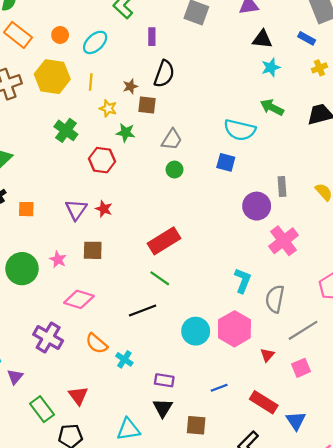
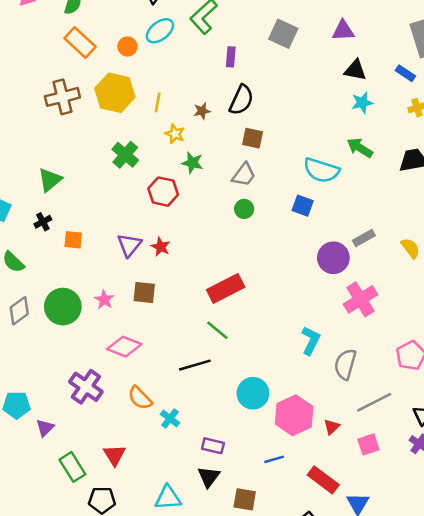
cyan ellipse: (95, 42) -> (160, 31), moved
brown square: (147, 105) -> (253, 138), moved
gray rectangle: (282, 186) -> (364, 238), turned 60
pink hexagon: (234, 329) -> (294, 415), moved

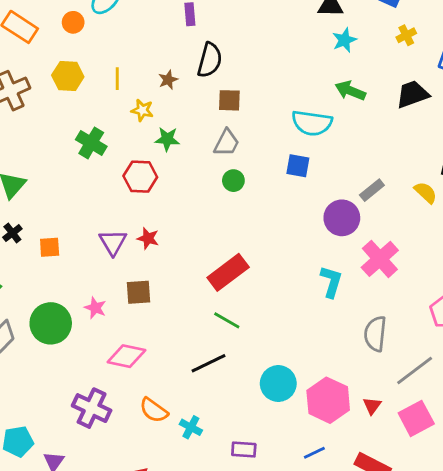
yellow hexagon: (115, 93) -> (68, 76), size x0.7
cyan L-shape: (311, 341) -> (331, 282), moved
pink square: (368, 444) -> (416, 418), size x1.4

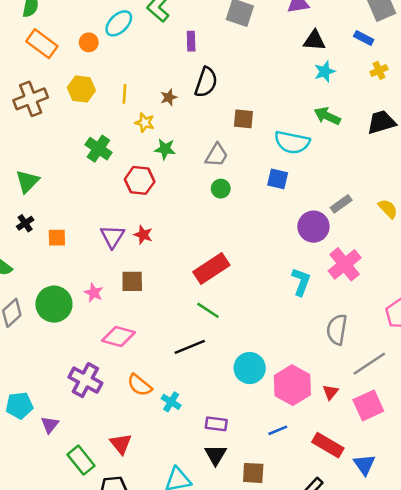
brown square: (229, 100) -> (243, 119), moved

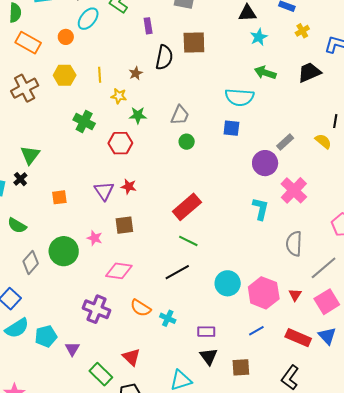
brown square: (243, 119) -> (194, 42), moved, size x1.4
black cross: (25, 223) -> (20, 179), moved
blue triangle: (364, 465) -> (327, 336), moved

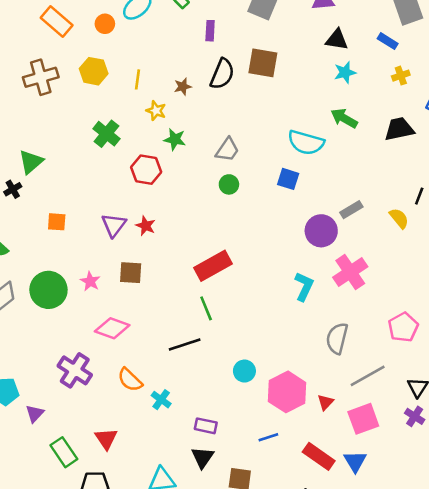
green line: (188, 241) -> (206, 308), turned 30
cyan circle: (228, 283) -> (244, 371), size x0.7

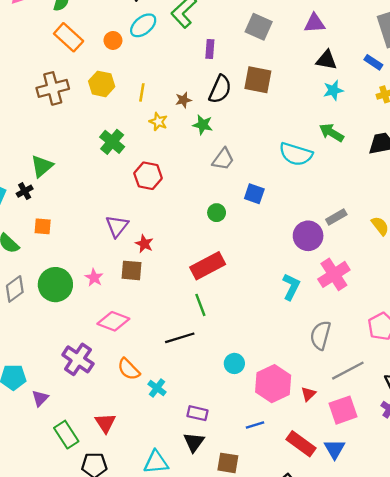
green star: (175, 139) -> (203, 125), moved
blue square: (288, 179) -> (254, 194), moved
green circle: (229, 184) -> (217, 213), moved
orange square: (57, 222) -> (43, 226), moved
red star: (146, 226) -> (144, 244), moved

